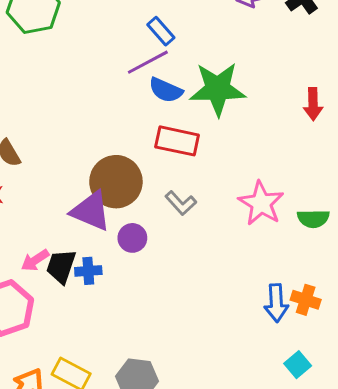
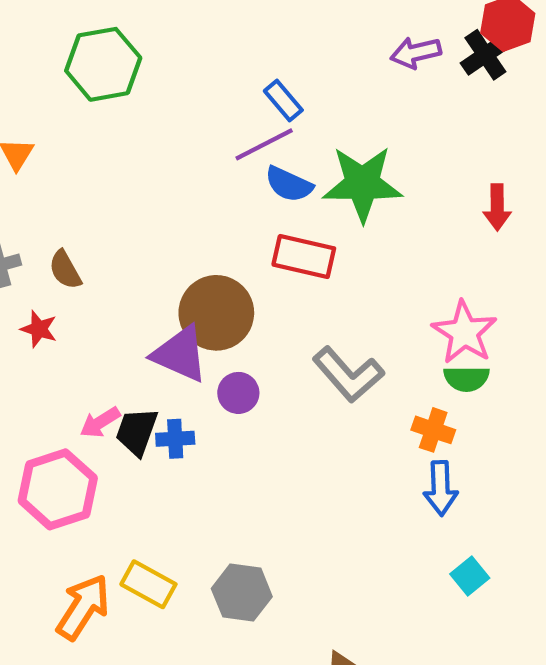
gray L-shape: (181, 203) -> (348, 375), moved, size x1.6
pink star: (261, 203) -> (464, 332), moved
green semicircle: (313, 219) -> (466, 379), moved
orange cross: (306, 300) -> (433, 430), moved

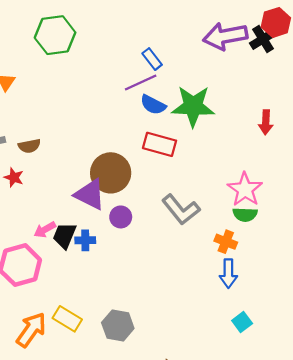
purple arrow: (416, 53) -> (225, 36), size x1.6
brown semicircle: (65, 270) -> (29, 146), turned -75

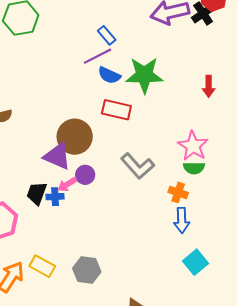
pink arrow: (45, 230) -> (67, 185), moved
cyan square: (242, 322) -> (196, 262), size x1.4

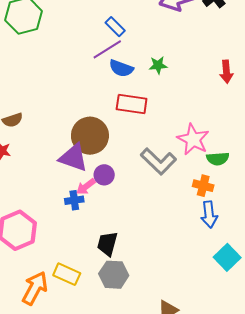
green star: (144, 75) -> (158, 65), size x0.5
pink star: (193, 146) -> (193, 139), moved
black trapezoid: (37, 193) -> (107, 244), moved

